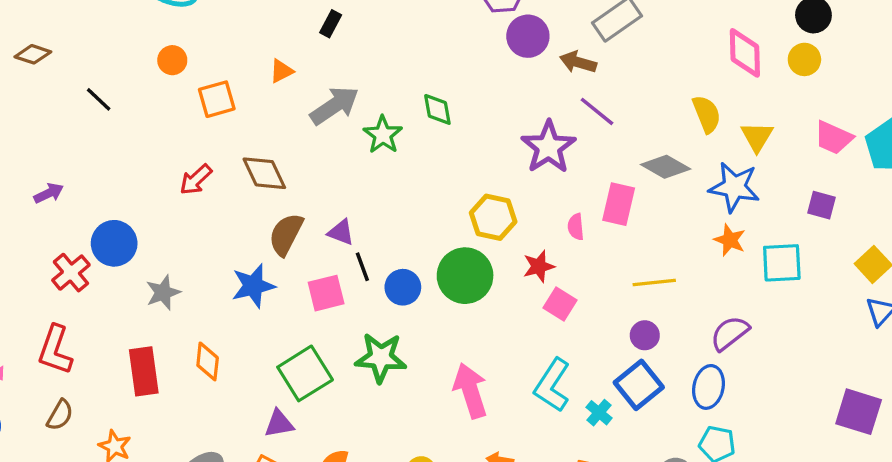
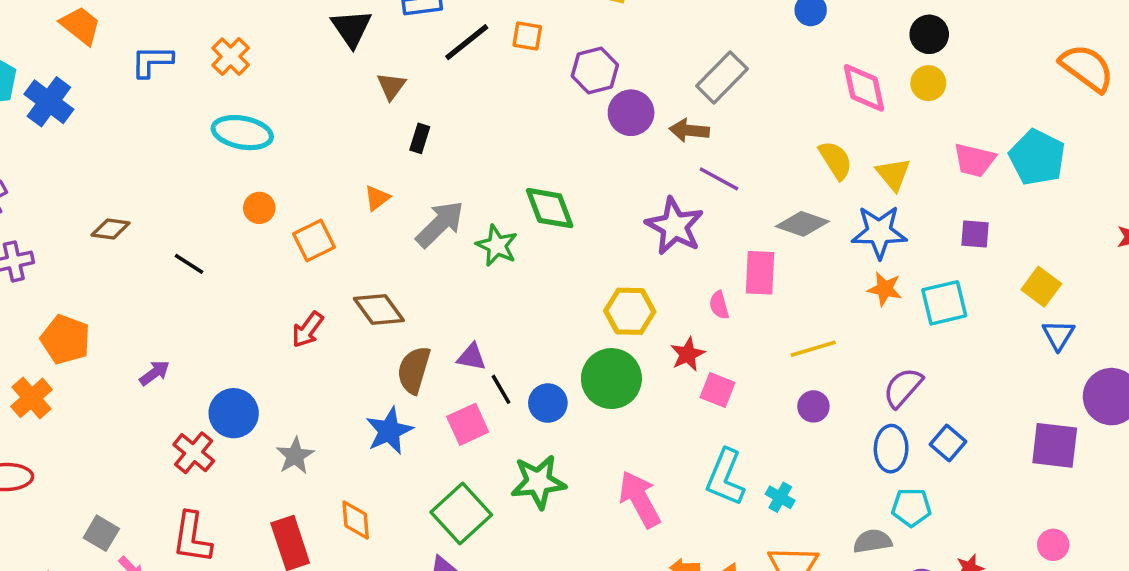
green diamond: (437, 109) -> (550, 208), size x1.4
blue square: (639, 385) -> (948, 443), moved, size x0.7

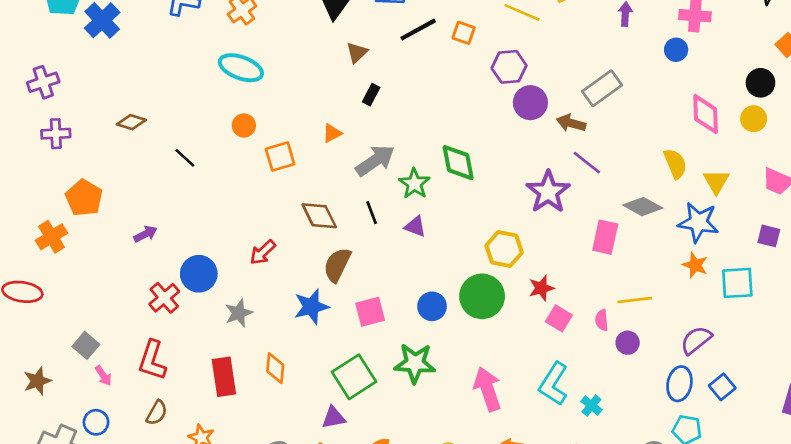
pink semicircle: (719, 305) -> (602, 320), moved
red arrow: (308, 330) -> (263, 252), moved
purple triangle: (472, 357) -> (415, 227), moved
black line: (501, 389) -> (372, 213), moved

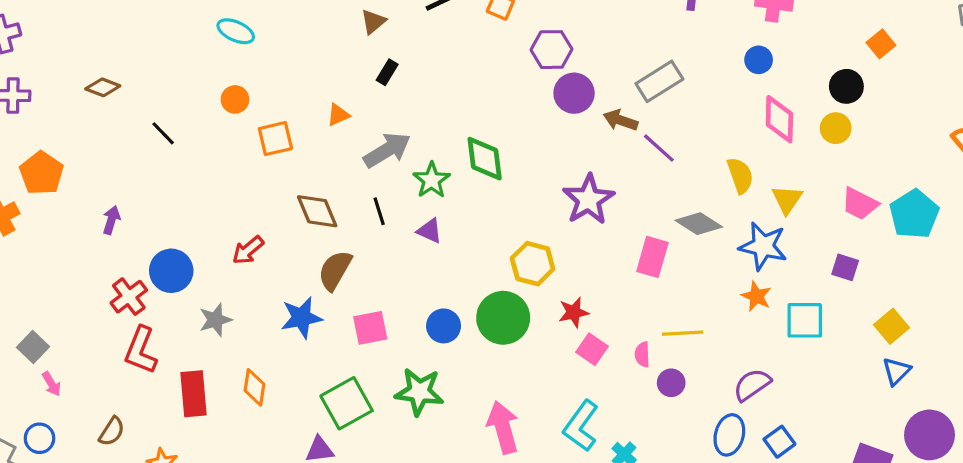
blue circle: (676, 50) -> (759, 60), moved
cyan ellipse: (241, 68) -> (236, 31), size x0.7
purple line: (587, 163) -> (659, 148), moved
purple arrow: (145, 234) -> (111, 220), turned -50
red L-shape: (152, 360) -> (141, 350), moved

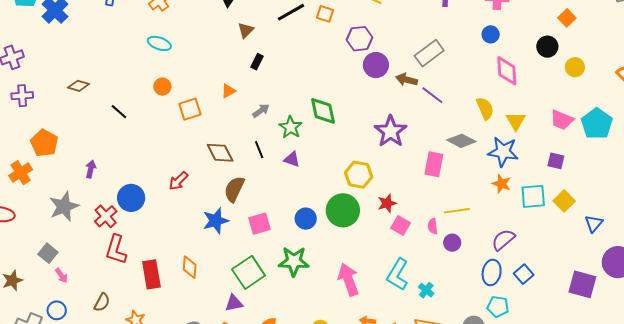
yellow circle: (836, 128) -> (575, 67), moved
gray arrow: (387, 150) -> (261, 111), size x0.6
gray star: (215, 320) -> (64, 207), moved, size x1.4
yellow square: (891, 326) -> (564, 201), moved

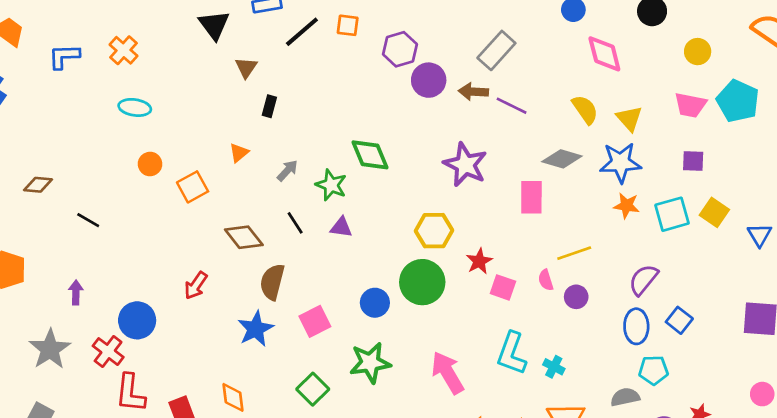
yellow circle: (575, 67) -> (698, 52), moved
black line: (119, 112) -> (88, 220), moved
green square: (249, 272) -> (313, 389), size x0.7

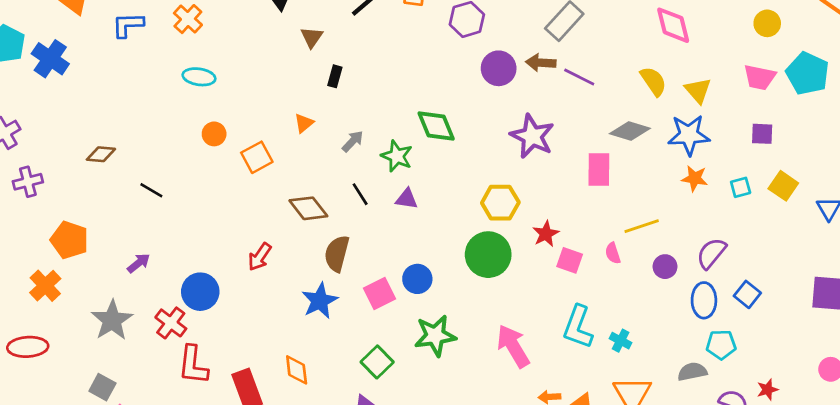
purple circle: (429, 80) -> (499, 68), moved
cyan square: (672, 214) -> (741, 187), size x0.6
purple arrow: (76, 292) -> (139, 263), turned 50
purple circle: (576, 297) -> (665, 267), moved
blue circle: (375, 303) -> (417, 279), moved

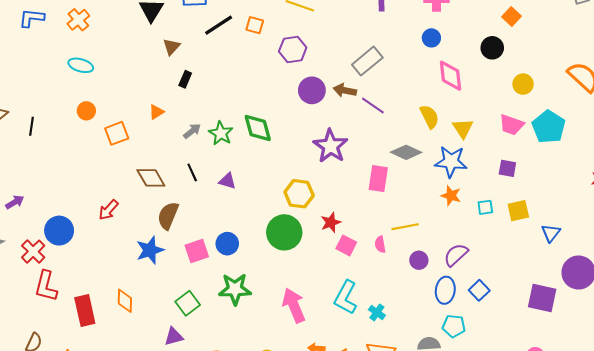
green star: (397, 156) -> (221, 133), moved
yellow square: (783, 186) -> (518, 211), turned 35
black line: (151, 190) -> (32, 126), moved, turned 60

